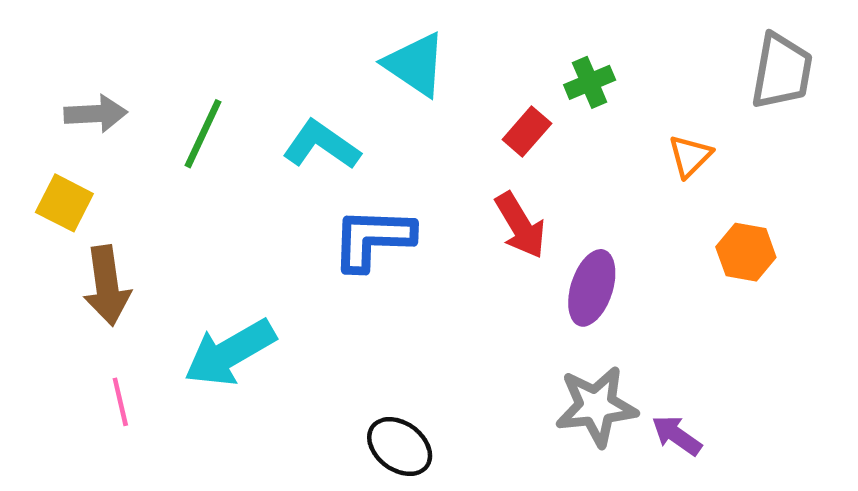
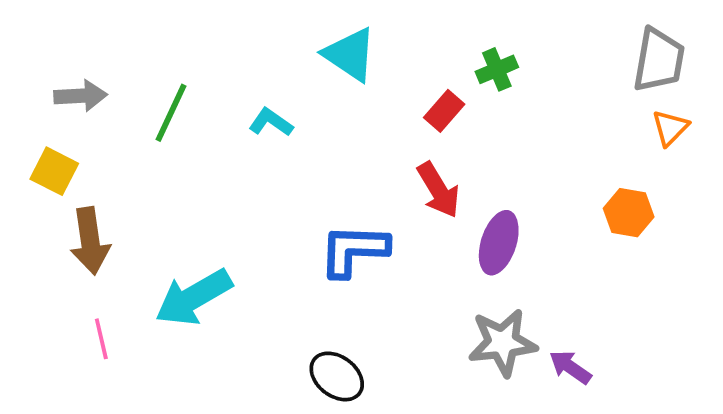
cyan L-shape: (321, 145) -> (271, 122), size x0.7
orange triangle: (690, 156) -> (670, 128), moved
blue L-shape: (373, 239) -> (354, 250), moved

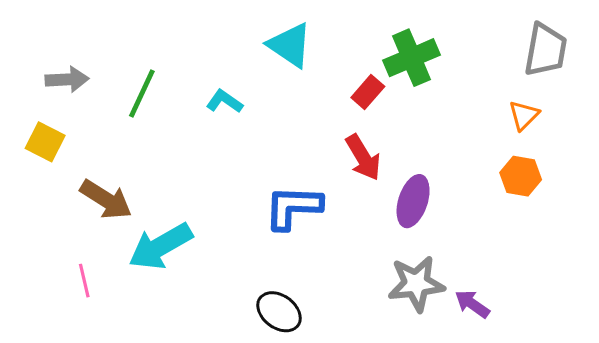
green cross: (497, 69) -> (411, 58), size x1.6
orange triangle: (670, 128) -> (524, 115), moved
brown arrow: (90, 241) -> (106, 200), moved, turned -50

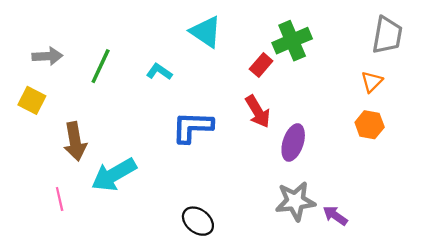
brown arrow: (106, 200) -> (75, 141), turned 48
blue L-shape: (293, 207) -> (192, 127), moved

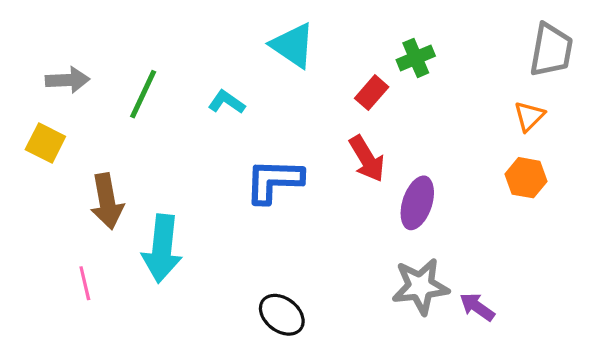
green cross: (292, 41) -> (416, 58), size x0.7
cyan arrow: (114, 175) -> (162, 249), turned -54

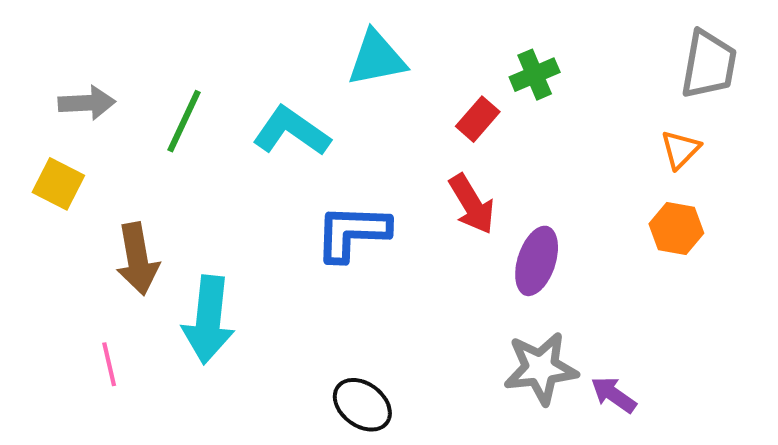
cyan triangle: (293, 45) -> (377, 58), turned -45
cyan L-shape: (227, 102) -> (291, 131), size x1.6

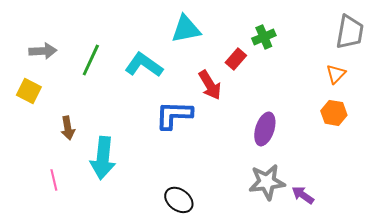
red arrow: (472, 204) -> (210, 85), moved
brown arrow: (137, 259) -> (68, 128), size x0.7

